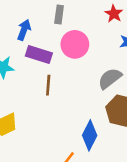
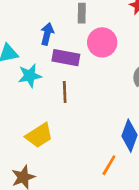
brown line: (48, 85) -> (65, 92), moved

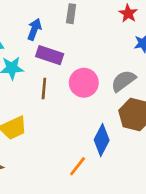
pink circle: (102, 42) -> (84, 83), moved

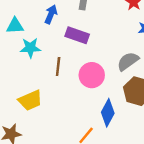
purple rectangle: (50, 55) -> (77, 35), moved
pink circle: (84, 83) -> (92, 75), moved

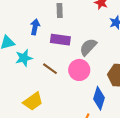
gray semicircle: (128, 61) -> (88, 47), moved
brown line: (58, 66) -> (50, 69), turned -49

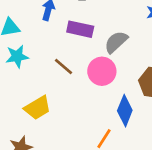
cyan star: (24, 58) -> (17, 56), moved

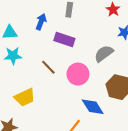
gray semicircle: (116, 42) -> (104, 54), moved
blue diamond: (125, 111) -> (93, 107), turned -60

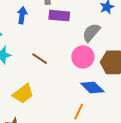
purple rectangle: (64, 40) -> (59, 16), moved
pink circle: (78, 74) -> (83, 57), moved

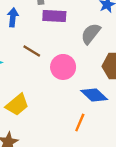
pink circle: (83, 57) -> (63, 67), moved
brown line: (40, 59) -> (32, 51), moved

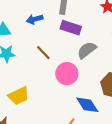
blue arrow: (13, 17) -> (35, 19), turned -126
gray semicircle: (91, 34) -> (87, 50), moved

